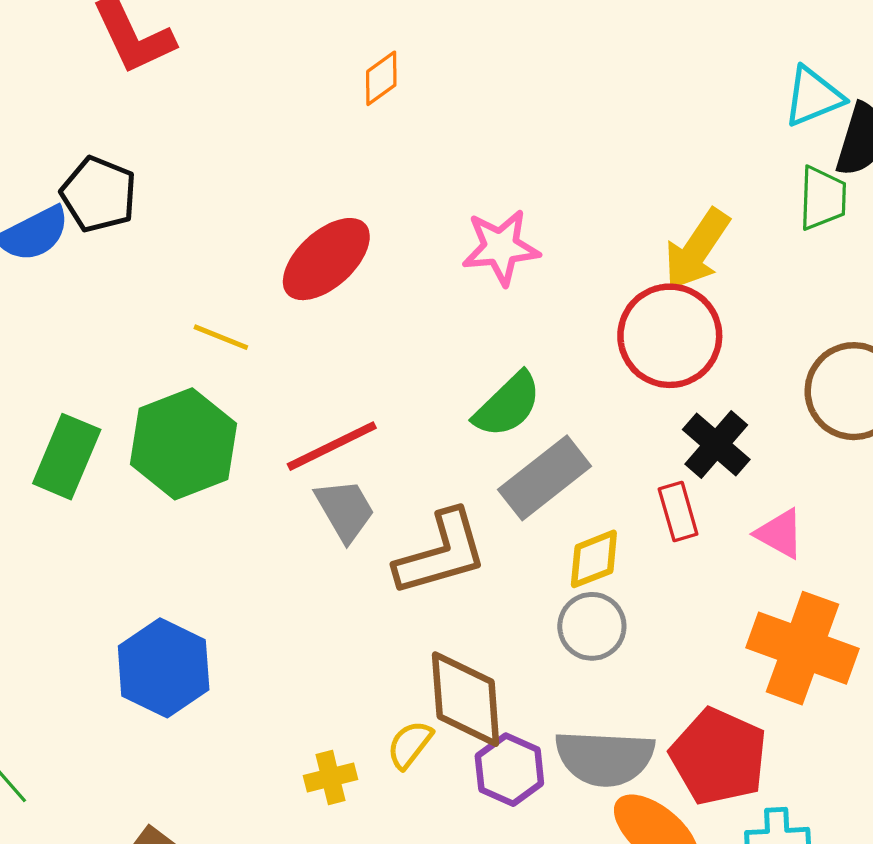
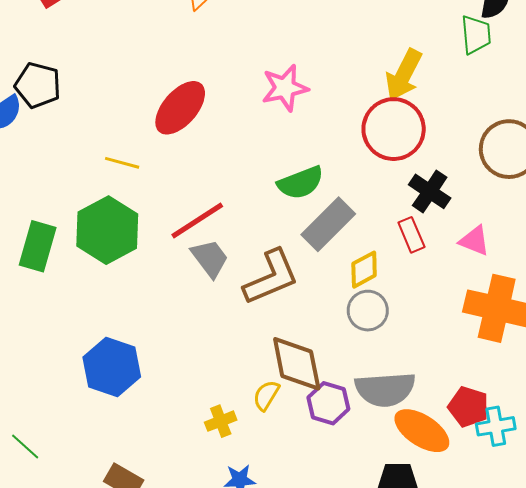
green semicircle: (508, 405) -> (301, 183), turned 30
red pentagon: (719, 757) -> (468, 407), moved, size x0.7

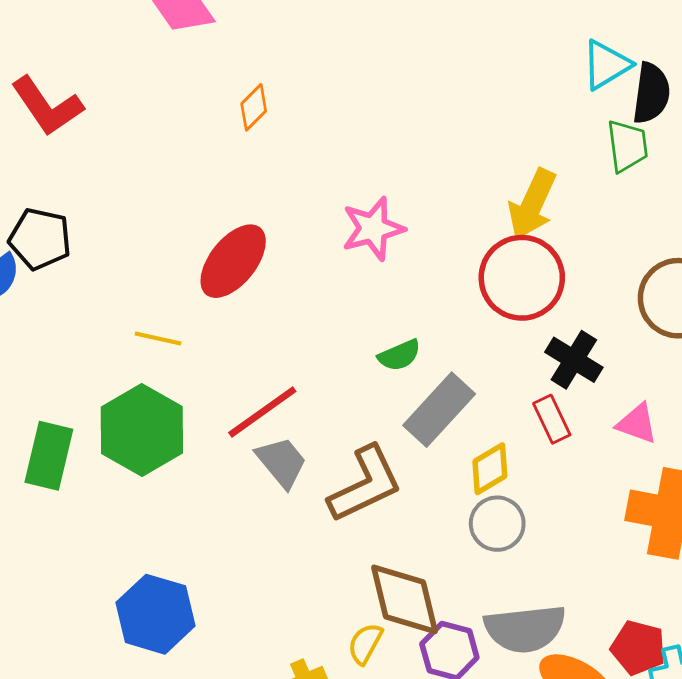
green semicircle: (301, 183) -> (399, 355), size x0.7

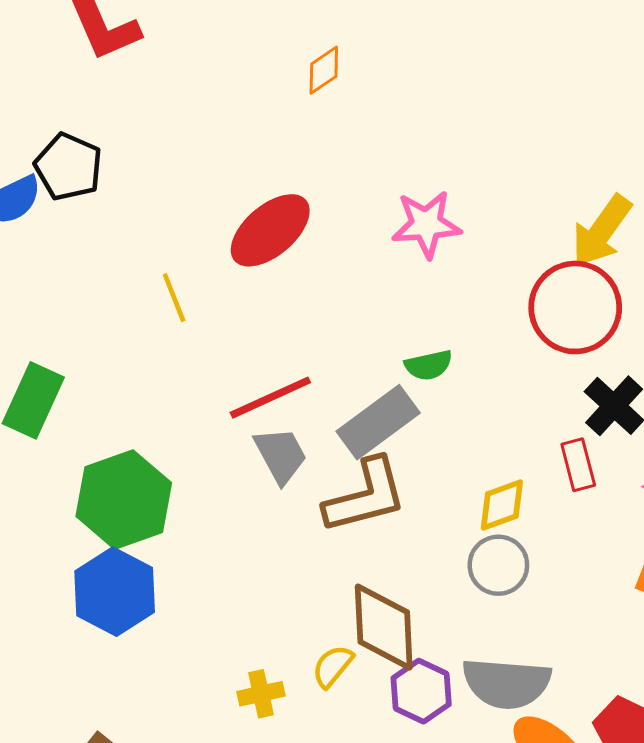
yellow line: (158, 339) -> (174, 298), turned 45
gray rectangle: (439, 410) -> (378, 422), moved
green hexagon: (142, 430) -> (124, 500), moved

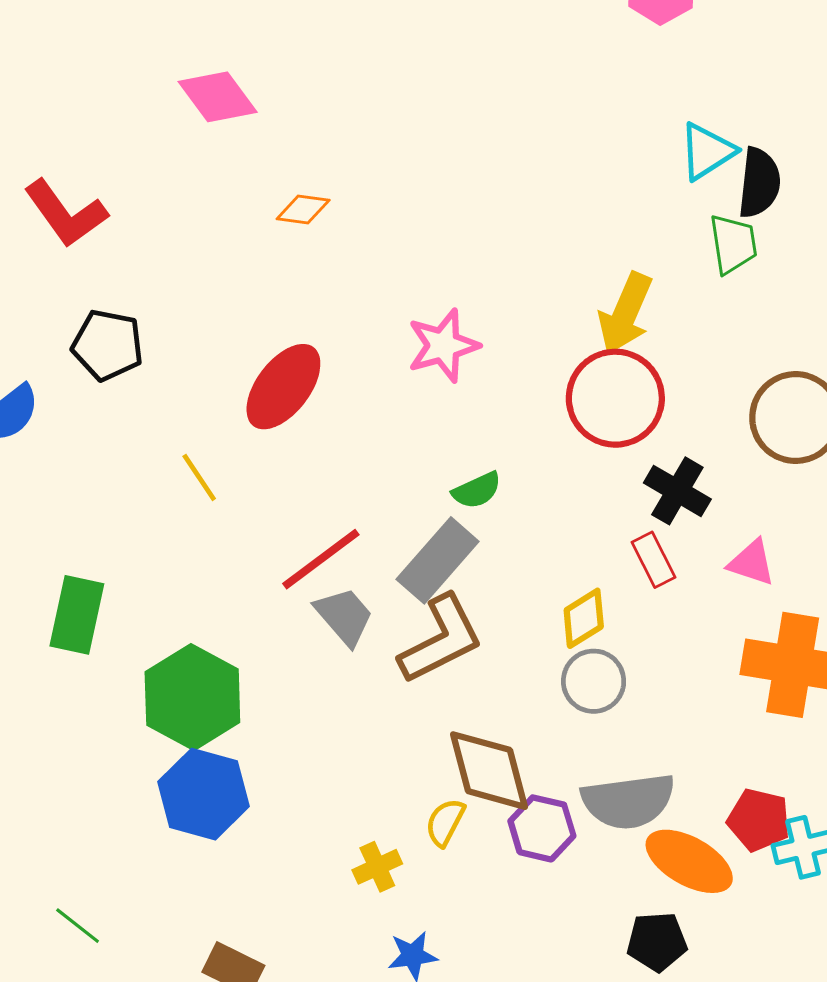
orange diamond: (324, 70) -> (303, 209), turned 54
black pentagon: (68, 167) -> (108, 345), moved

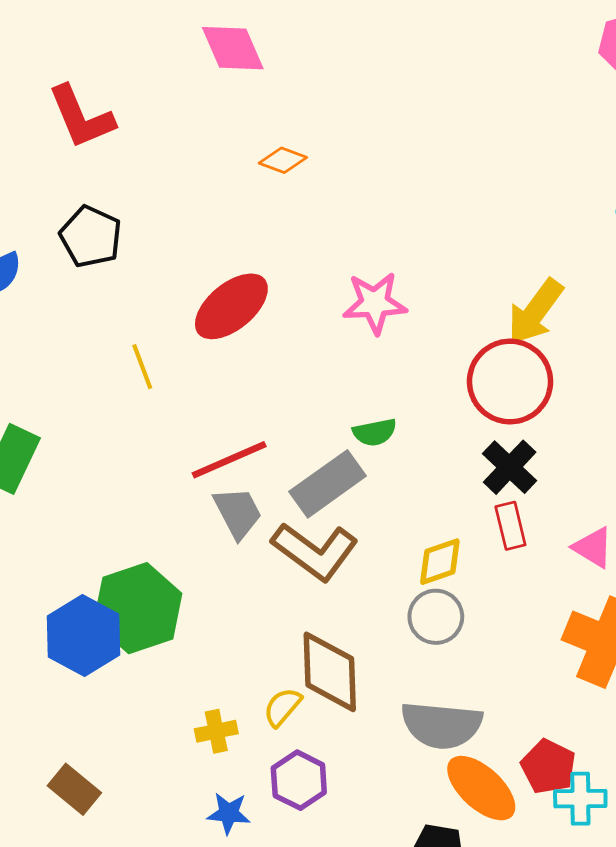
black cross: (677, 491) -> (510, 467), moved
brown L-shape: (441, 639) -> (315, 551), turned 50
green hexagon: (192, 697) -> (138, 608), moved
purple hexagon: (542, 828) -> (299, 780), moved

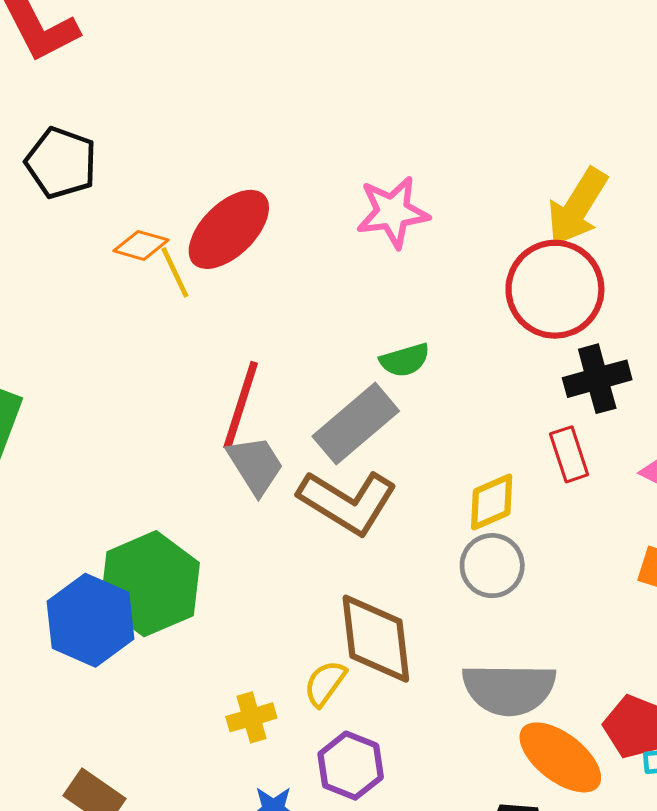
orange diamond: (283, 160) -> (141, 245), moved
yellow line: (142, 367) -> (175, 272), moved
red line: (229, 460) -> (241, 405), turned -44
black cross: (510, 467) -> (597, 379), moved, turned 36

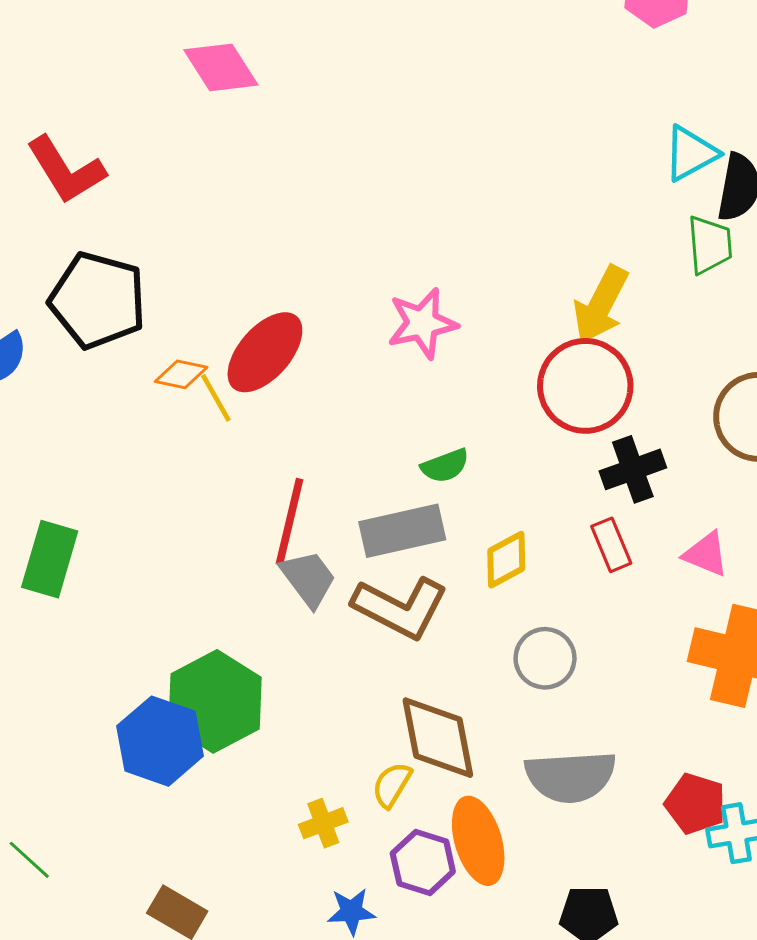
black pentagon: (61, 163) -> (98, 300), size x1.4
gray rectangle: (356, 424) -> (402, 531), turned 32
yellow diamond: (492, 502) -> (506, 560), moved
orange ellipse: (560, 757) -> (478, 841), moved, turned 40

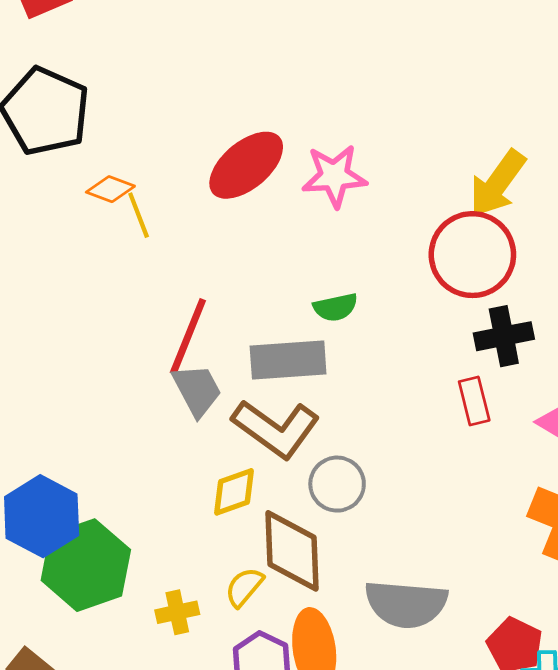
red ellipse: (265, 352) -> (246, 165), moved
yellow diamond: (506, 560) -> (234, 492), moved
gray circle: (545, 658) -> (337, 484), moved
green hexagon: (215, 701) -> (86, 565), moved

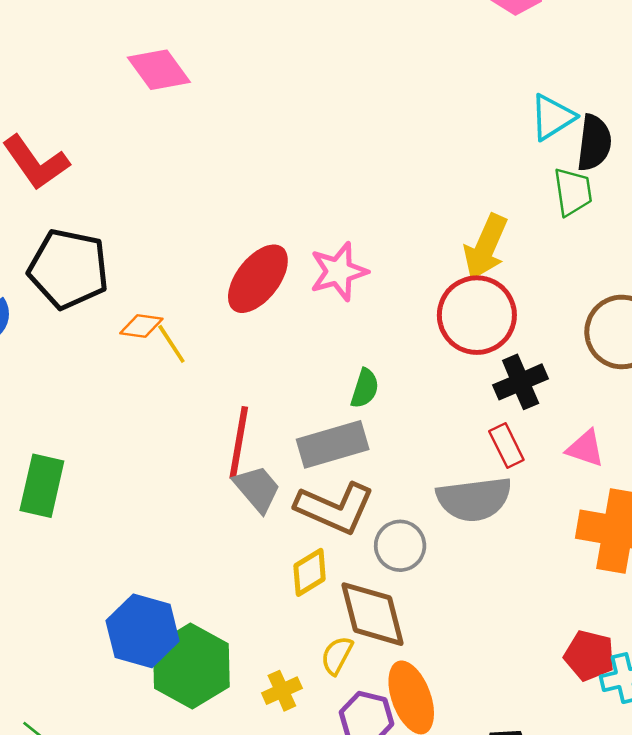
green semicircle: (335, 307) -> (365, 388), turned -48
gray semicircle: (406, 604) -> (474, 499), moved

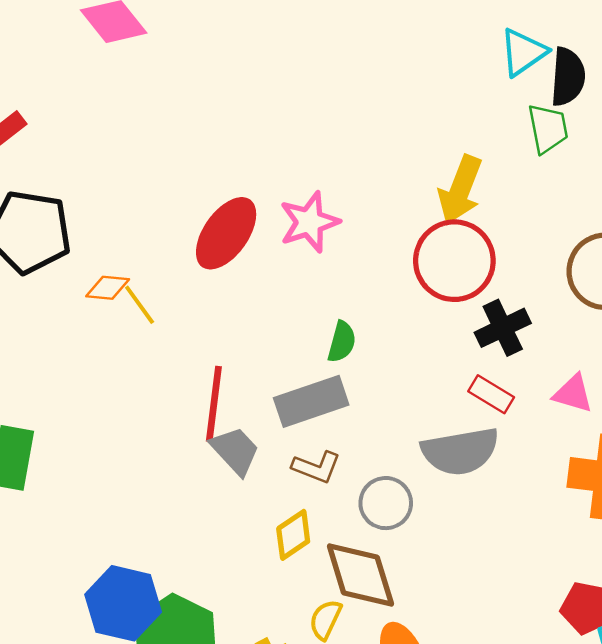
red rectangle: (506, 445) -> (491, 394), turned -30
brown L-shape: (335, 508) -> (316, 467), size x0.6

